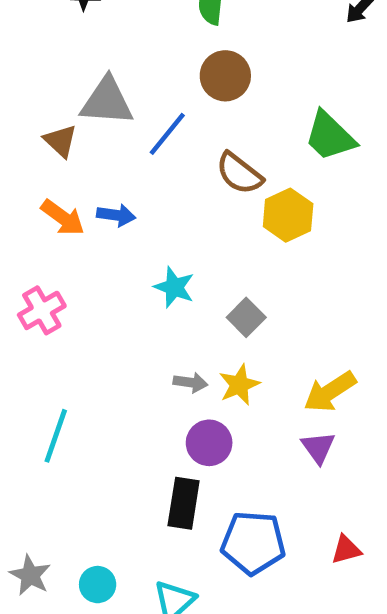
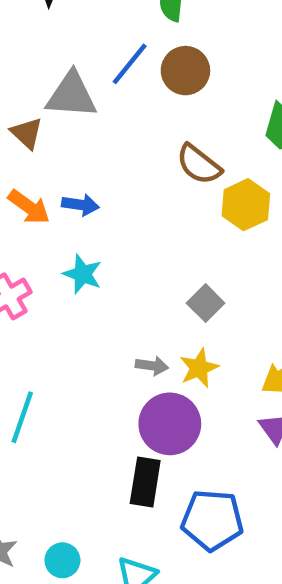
blue line: (167, 134) -> (130, 64), moved
cyan star: (174, 287) -> (83, 274), moved
purple circle: (209, 443) -> (170, 424), size x1.4

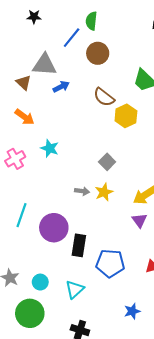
blue line: (130, 64) -> (72, 38), moved
blue arrow: (80, 205) -> (61, 87), moved, turned -35
purple circle: (170, 424) -> (54, 228), moved

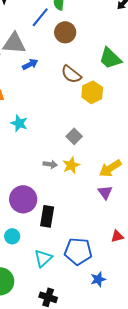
blue pentagon: (110, 263) -> (78, 251), moved
cyan circle: (40, 282) -> (12, 236), moved

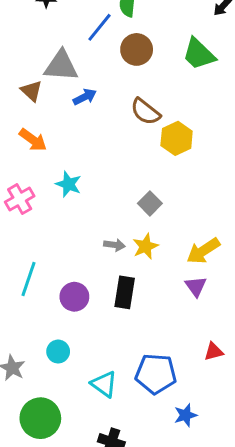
green trapezoid: (110, 58) -> (199, 54), moved
purple circle: (23, 199) -> (74, 297), size x0.7
black rectangle: (47, 216) -> (125, 292), moved
cyan triangle: (43, 258) -> (104, 384), turned -42

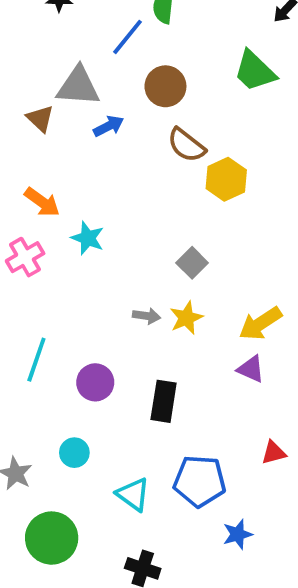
brown circle: (137, 49) -> (165, 86), moved
orange arrow: (33, 140) -> (42, 202), moved
purple triangle: (196, 286) -> (251, 369), turned -30
black rectangle: (125, 292) -> (164, 401), moved

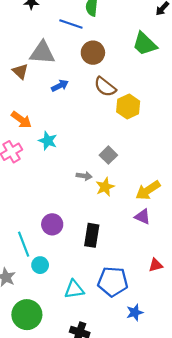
blue line: (128, 37) -> (71, 24), turned 70
blue arrow: (109, 126) -> (60, 86), moved
gray arrow: (146, 316) -> (84, 176), moved
cyan line: (36, 360) -> (24, 244), moved, turned -40
cyan triangle: (133, 494) -> (74, 289), turned -45

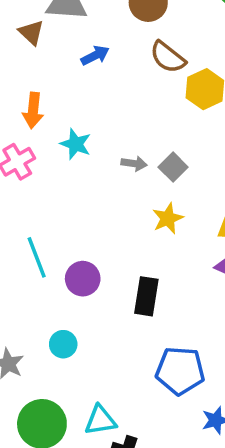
orange arrow: (21, 120) -> (33, 110), turned 60
gray arrow: (84, 176) -> (134, 164), moved
cyan line: (24, 244) -> (37, 257), moved
cyan triangle: (74, 289) -> (100, 420), moved

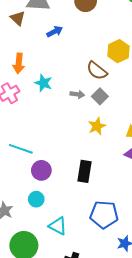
brown semicircle: (168, 57) -> (97, 71), moved
cyan line: (37, 257) -> (21, 149), turned -50
purple circle: (83, 279) -> (41, 170), moved
cyan triangle: (100, 420) -> (58, 226), moved, turned 36

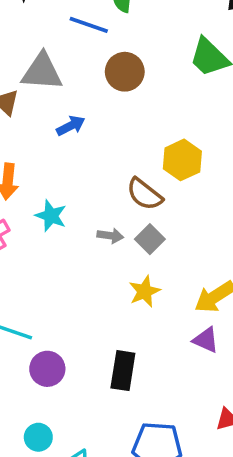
cyan circle: (36, 199) -> (38, 437), moved

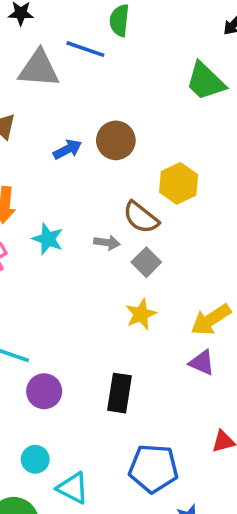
gray triangle: (42, 72) -> (39, 69), moved
brown circle: (125, 72) -> (116, 140), moved
gray arrow: (110, 236) -> (107, 243), moved

